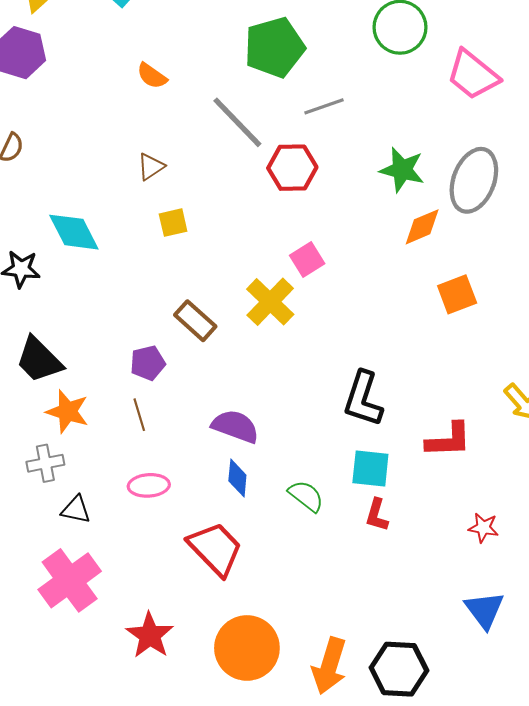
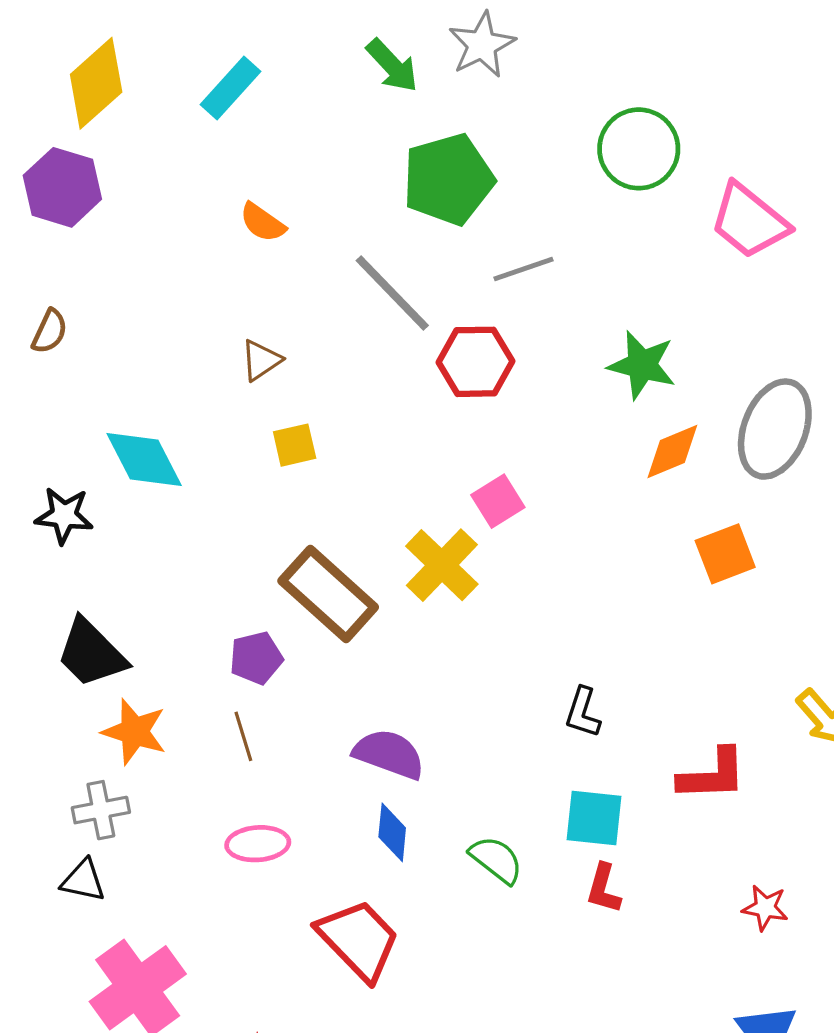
gray ellipse: (474, 180) -> (775, 429), moved
brown rectangle: (195, 321) -> (328, 594), size x1.5
black L-shape: (363, 399) -> (583, 712), size x0.6
black triangle: (76, 510) -> (83, 880), moved

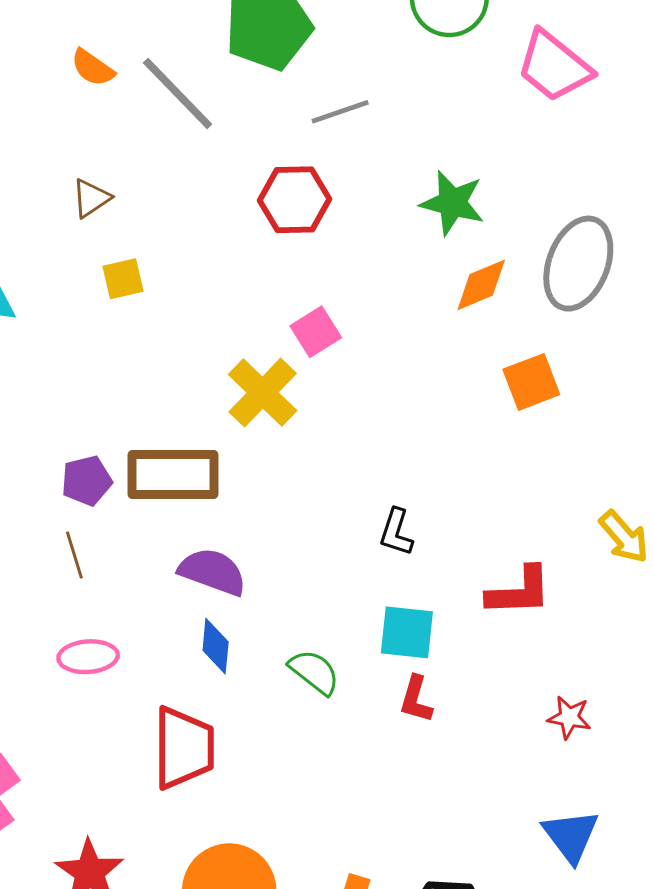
gray line: (392, 293) -> (178, 94), moved
brown rectangle: (328, 594) -> (173, 475), moved, turned -42
red trapezoid: (359, 940) -> (184, 748), turned 44

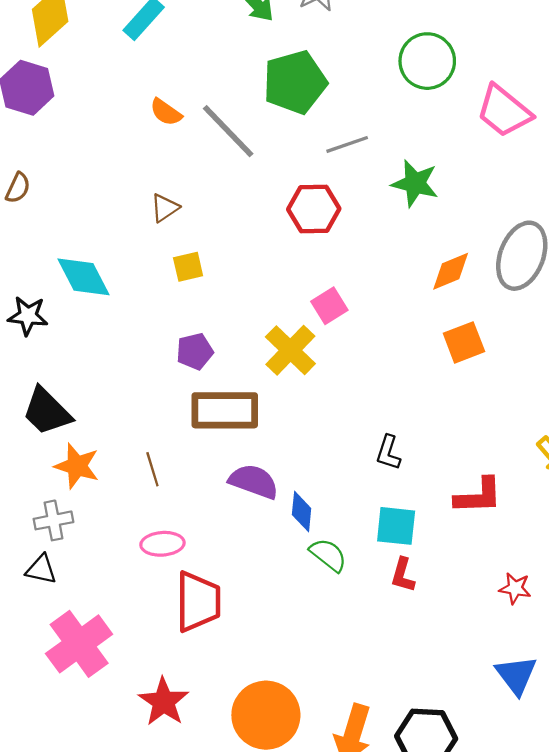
green star: (452, 203) -> (415, 183), moved
orange square: (531, 382) -> (464, 342), moved
purple pentagon: (87, 481) -> (195, 351), moved
blue diamond: (216, 646) -> (302, 512), moved
red trapezoid: (184, 748) -> (198, 602), moved

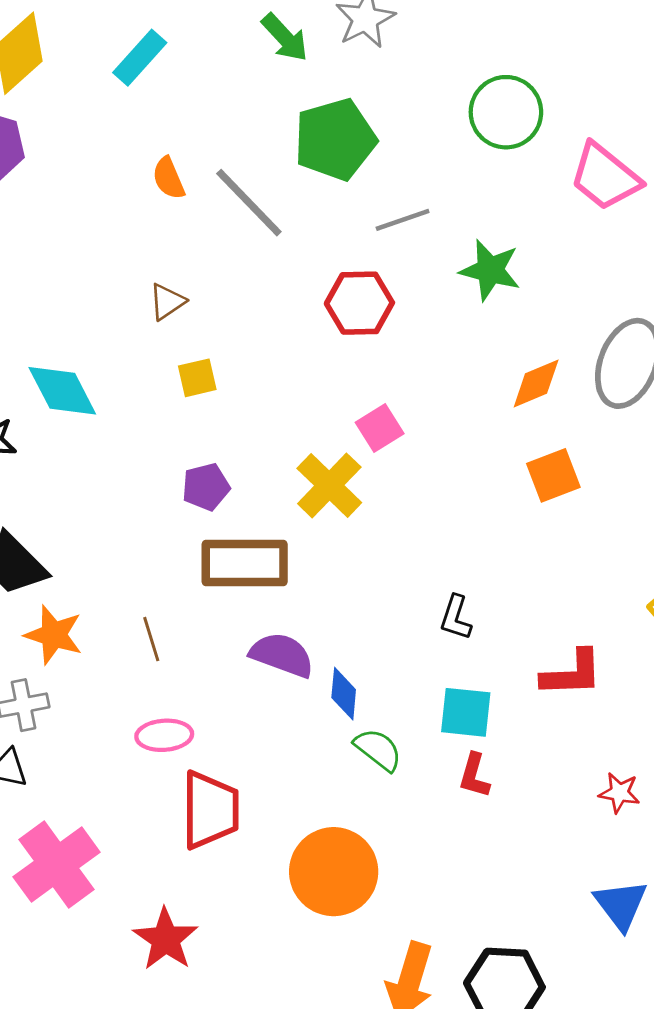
orange semicircle: (166, 112) -> (169, 178), turned 32
orange circle: (266, 715) -> (334, 872), moved

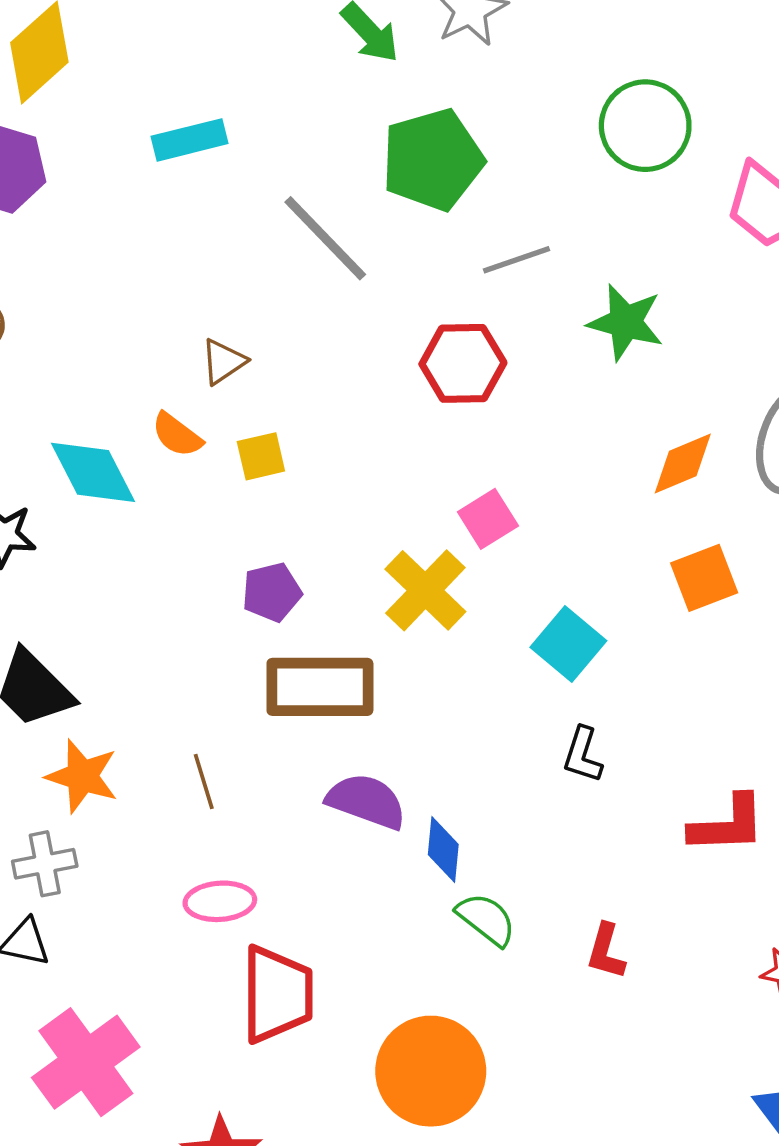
cyan rectangle: (140, 58) -> (189, 140), moved, turned 34
orange semicircle: (169, 178) -> (177, 435), moved, turned -30
cyan square: (466, 712) -> (568, 644), moved, turned 34

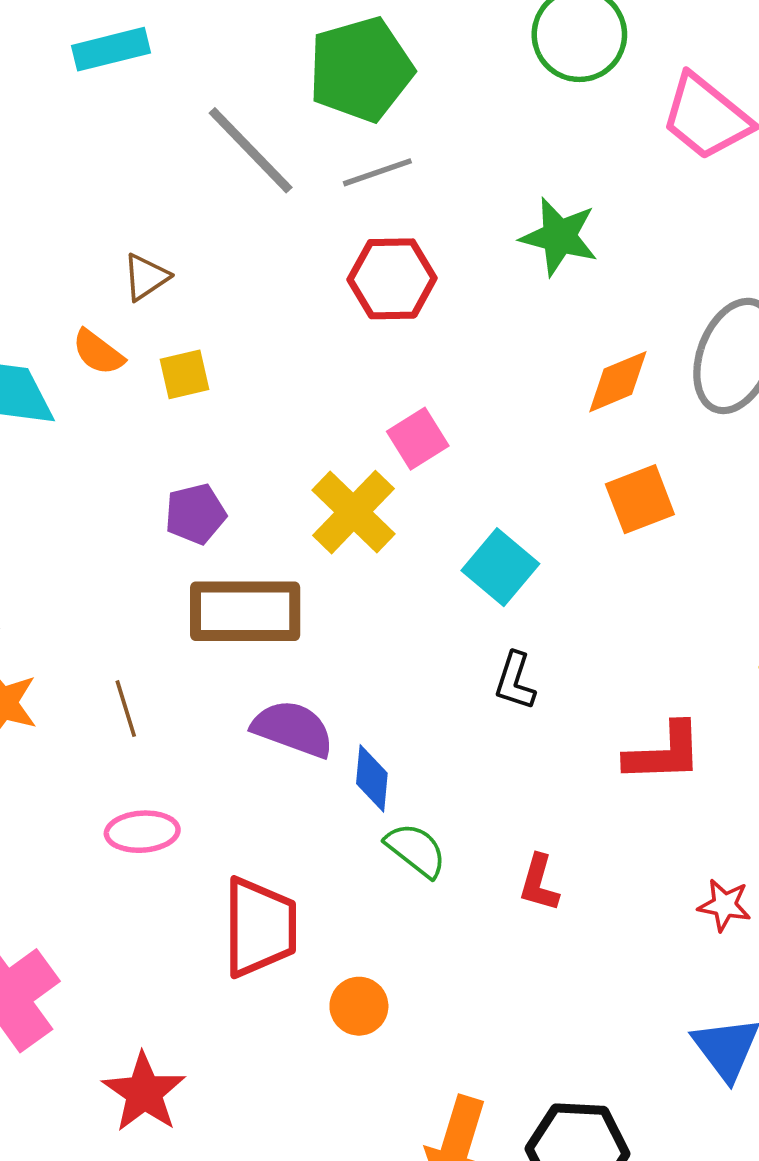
gray line: (517, 260) -> (377, 172), moved
red trapezoid: (277, 994) -> (260, 927), moved
orange circle: (431, 1071) -> (359, 1006), size x0.5

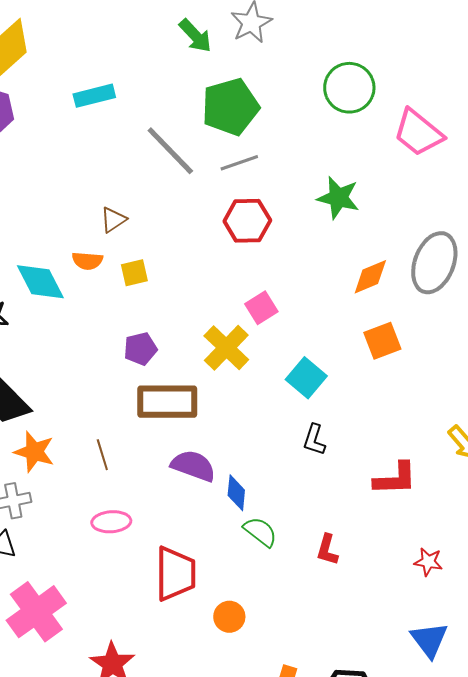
orange semicircle: (98, 352) -> (87, 261), turned -32

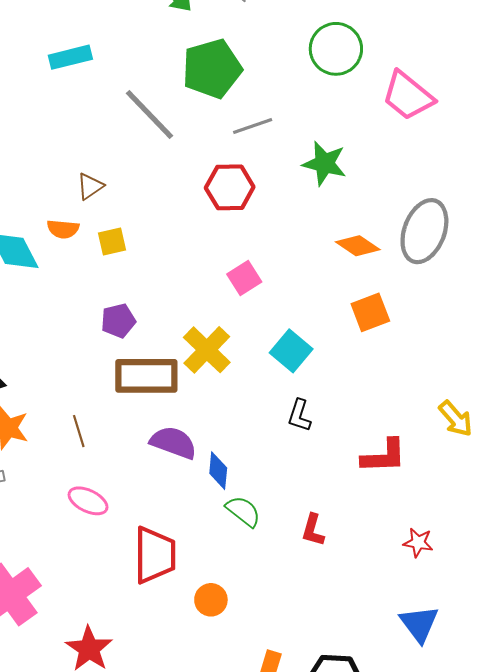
gray line: (239, 163) -> (253, 126), moved
orange diamond: (370, 277) -> (358, 246), turned 57
yellow cross: (226, 348) -> (207, 350), moved
pink ellipse: (111, 522) -> (88, 501), turned 30

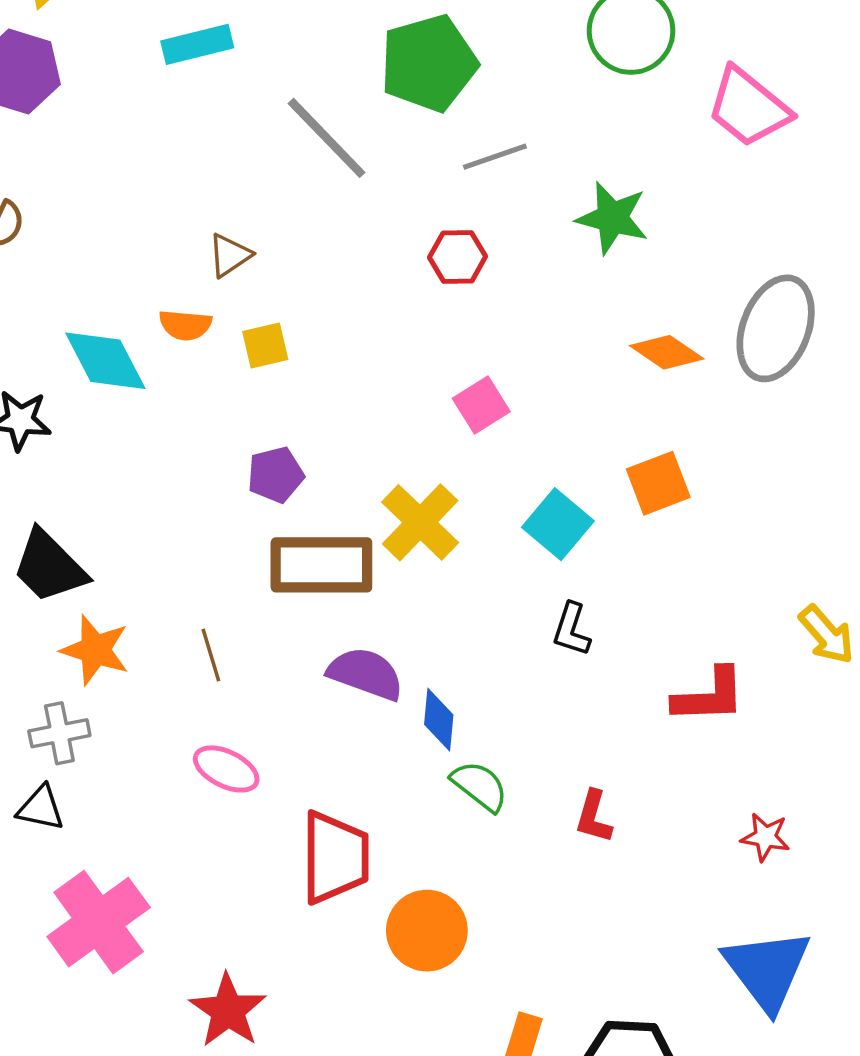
red hexagon: (230, 187) -> (458, 257), size x0.7
orange square: (370, 312) -> (658, 483), moved
orange circle: (211, 600) -> (427, 931), size x1.5
blue triangle: (419, 624) -> (767, 970), size x1.4

